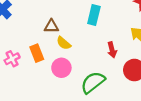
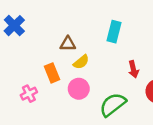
yellow semicircle: (64, 43) -> (81, 62), turned -80
pink cross: (12, 59) -> (29, 94), moved

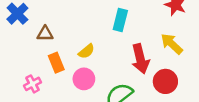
brown triangle: (68, 44) -> (45, 34), moved
red arrow: (133, 69) -> (140, 59), size x1.6

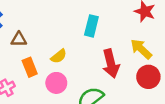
red circle: (165, 81) -> (148, 77), moved

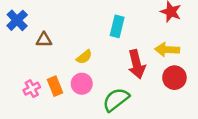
yellow arrow: (141, 49) -> (167, 50), turned -40
orange rectangle: (30, 67) -> (55, 86), moved

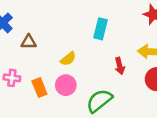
red arrow: (137, 64) -> (120, 66), size x0.6
pink cross: (32, 89) -> (12, 78), moved, turned 35

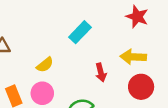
cyan rectangle: (101, 29) -> (80, 32), turned 30

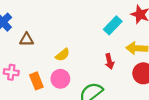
cyan rectangle: (80, 32) -> (113, 25), moved

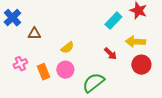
red arrow: (109, 61) -> (110, 54), turned -32
pink cross: (11, 72) -> (20, 64), turned -32

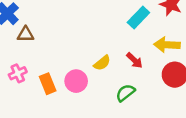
brown triangle: (34, 34) -> (26, 34), moved
yellow semicircle: (67, 48) -> (102, 63), moved
green semicircle: (93, 83) -> (125, 93), moved, size x0.7

